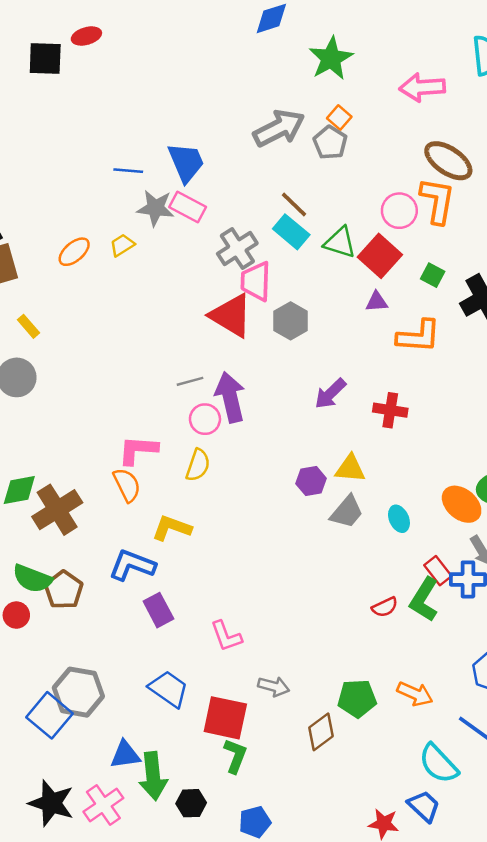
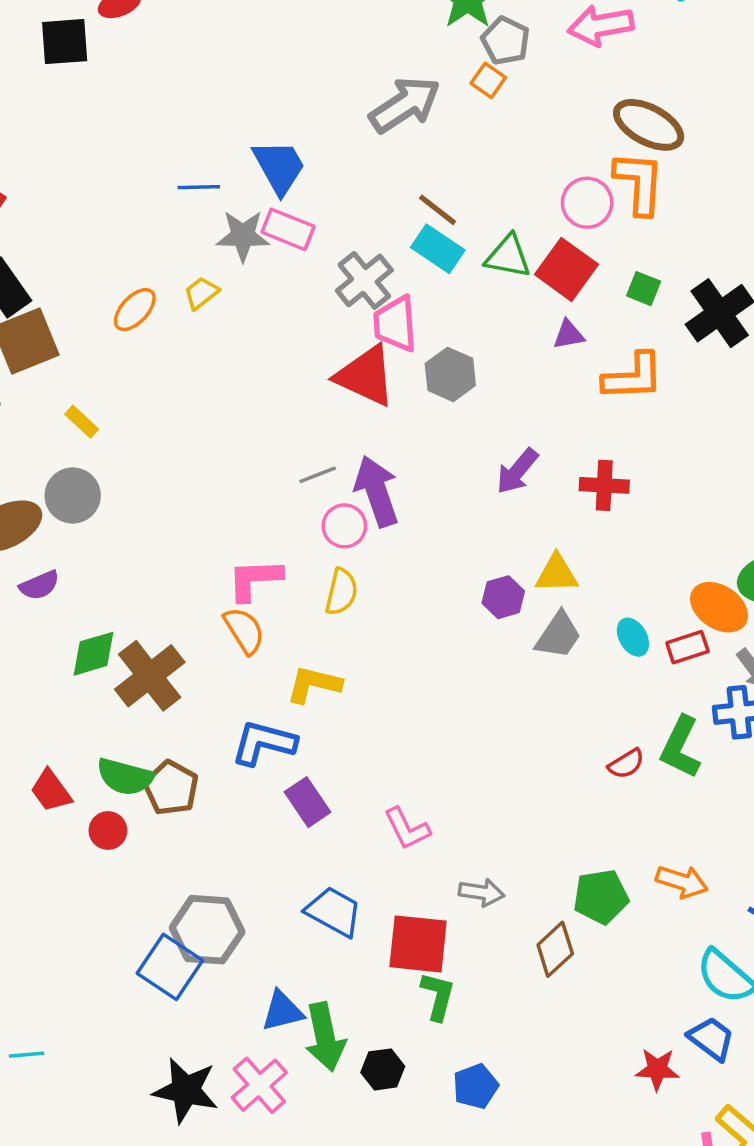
gray pentagon: (330, 143) -> (506, 41), moved
red rectangle: (438, 571) -> (687, 647), moved, turned -64

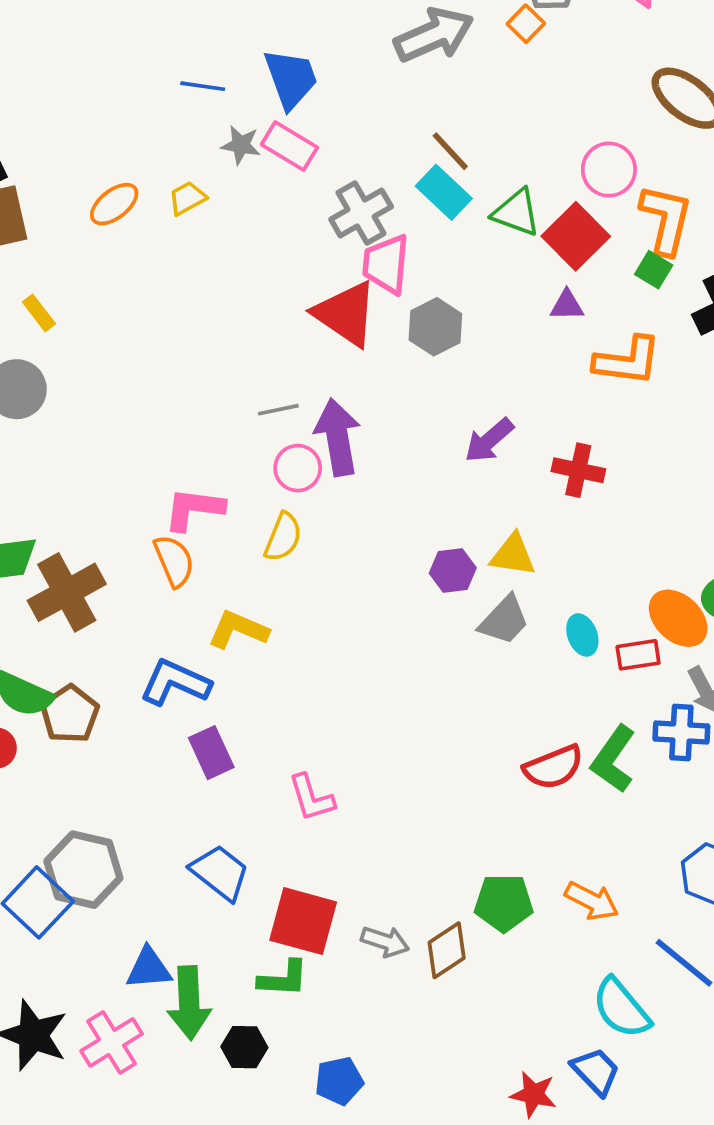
orange L-shape: (639, 183) -> (666, 219), moved
gray star: (243, 236) -> (241, 145), size x0.7
red semicircle: (626, 764) -> (553, 767), size x1.5
gray arrow: (482, 892) -> (385, 941), moved
green L-shape: (438, 996) -> (283, 979), moved, turned 69

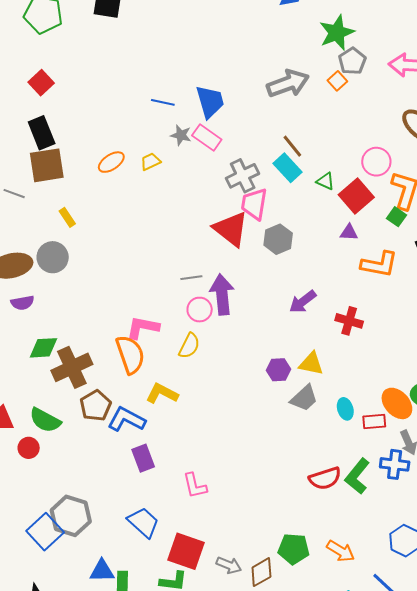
green triangle: (516, 213) -> (325, 181), size x0.7
orange semicircle: (174, 561) -> (130, 355), size x1.4
brown pentagon: (70, 714) -> (96, 406), moved

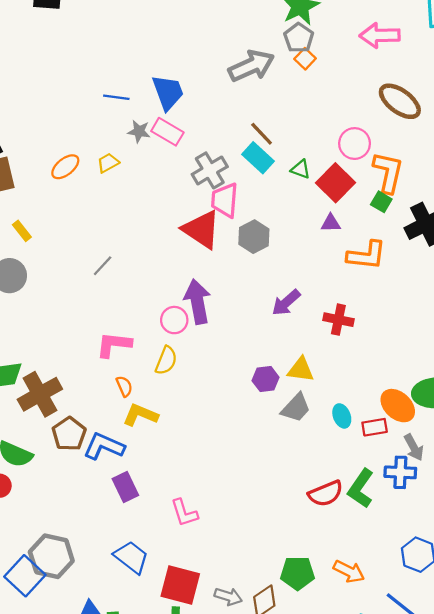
gray pentagon: (352, 61) -> (299, 38), moved
gray line: (191, 278) -> (103, 266), moved, turned -35
orange semicircle: (130, 355) -> (124, 386), moved, size x0.5

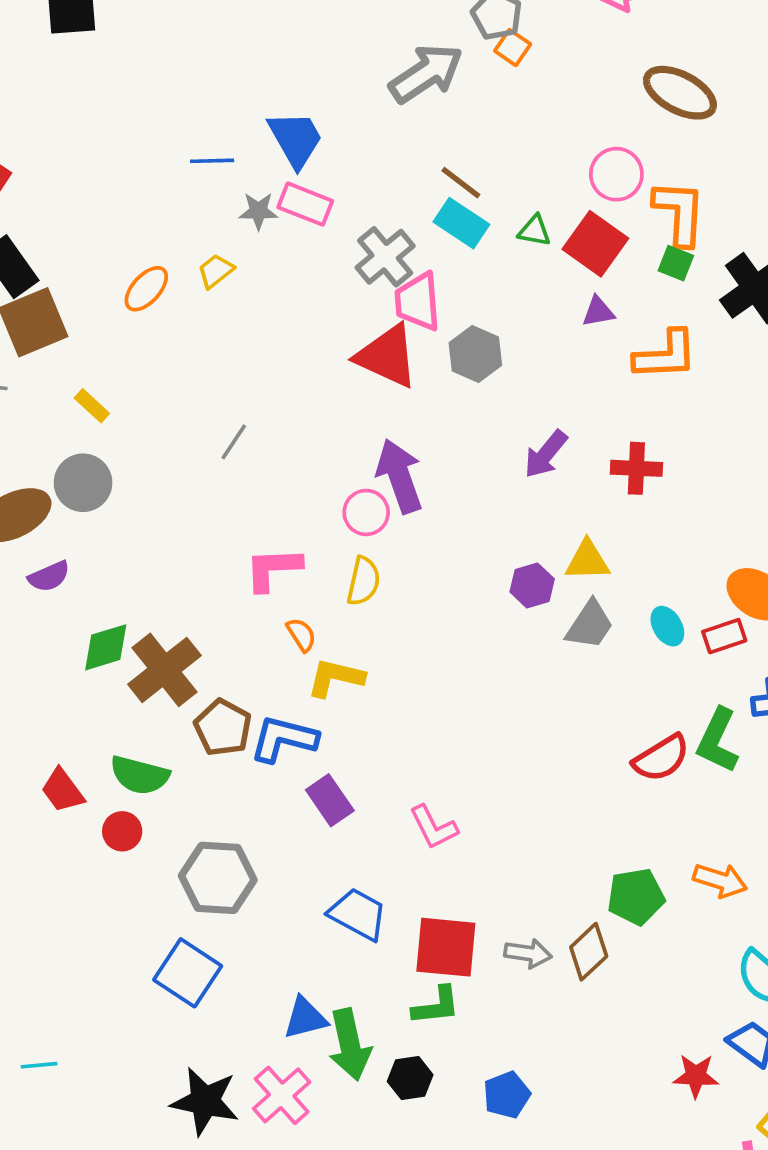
gray hexagon: (51, 556) -> (218, 878), moved

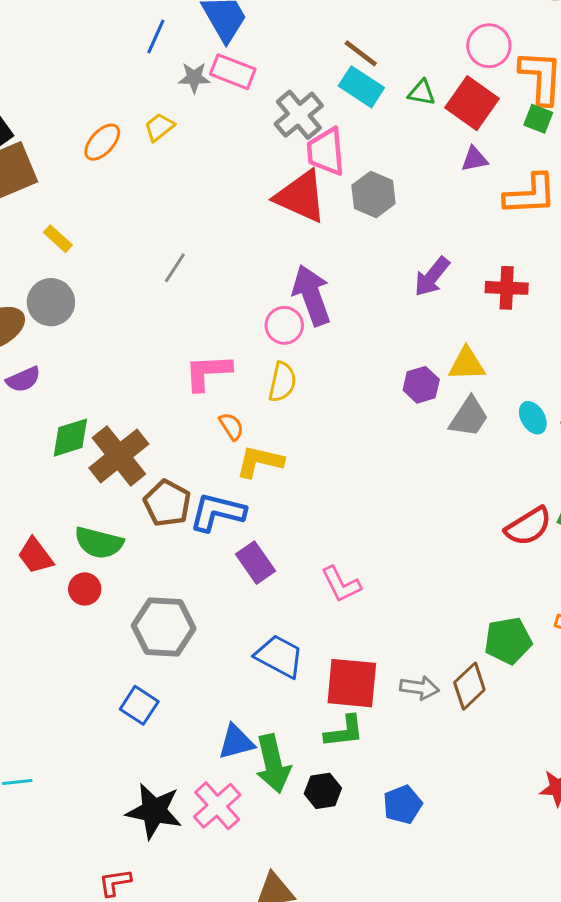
blue line: (212, 161) -> (156, 36), turned -64
blue square: (188, 973) -> (139, 705), size x0.7

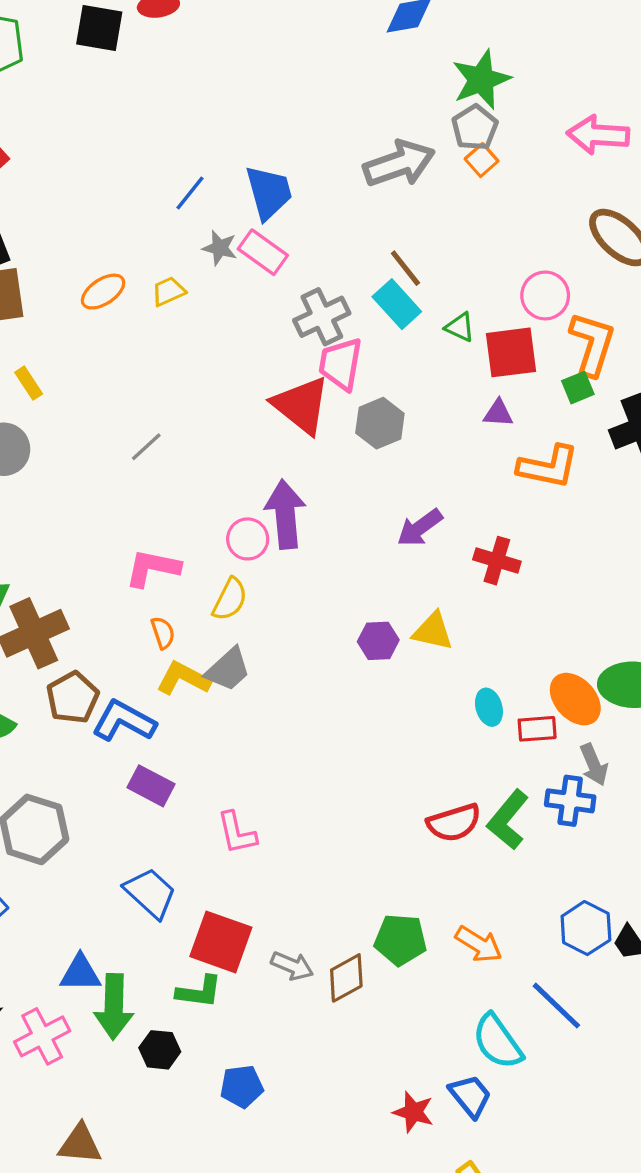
red square: (472, 103) -> (511, 352), turned 33
green square: (538, 119) -> (578, 388), turned 32
gray trapezoid: (469, 417) -> (228, 669), moved
purple rectangle: (256, 563) -> (151, 786), turned -42

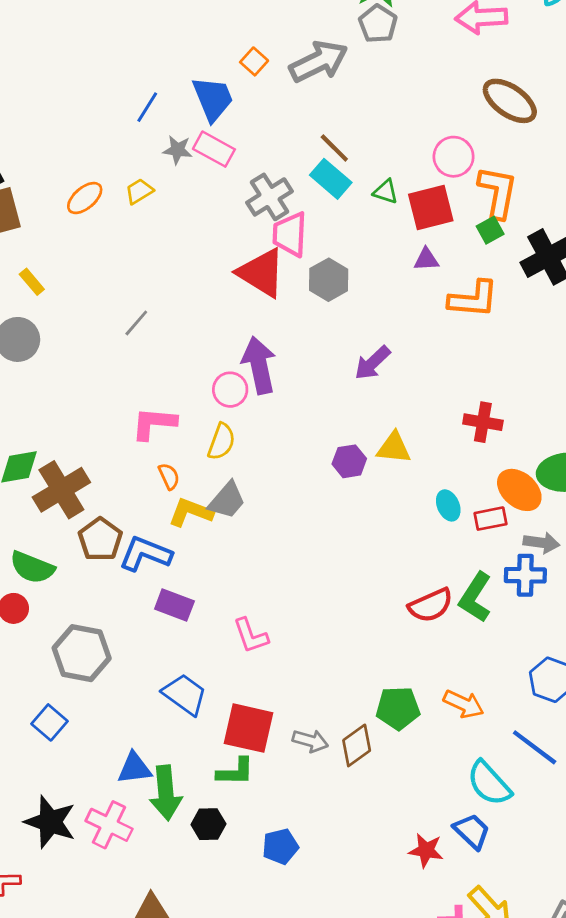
orange square: (482, 160) -> (254, 61), moved
red cross: (497, 561) -> (483, 422), moved
gray arrow: (594, 765) -> (541, 543), turned -52
pink cross: (42, 1036) -> (109, 825), turned -30

